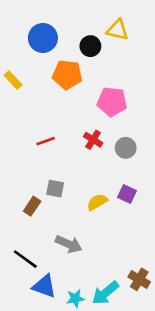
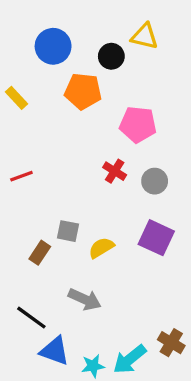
red line: (46, 141) -> (21, 176), moved
purple square: (127, 194) -> (156, 238), size x1.5
yellow semicircle: (97, 202) -> (101, 248), moved

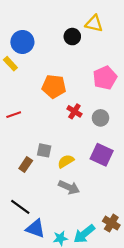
blue circle: (53, 46) -> (22, 42), moved
orange pentagon: (83, 91) -> (54, 86), moved
pink pentagon: (138, 125) -> (105, 78), moved, turned -30
gray arrow: (85, 299) -> (69, 187), moved

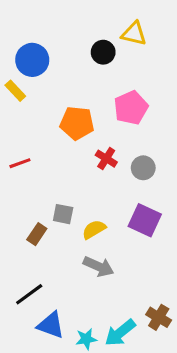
pink pentagon: (105, 78) -> (131, 108), moved
black line: (20, 207) -> (29, 294), turned -72

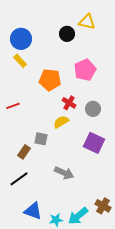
yellow rectangle: (15, 91) -> (20, 61), moved
yellow semicircle: (94, 229) -> (61, 122), moved
black line: (29, 294) -> (19, 179), moved

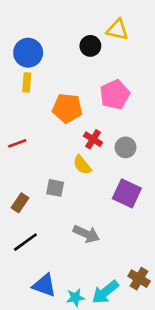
yellow rectangle: (20, 61) -> (27, 82), turned 48
yellow semicircle: (61, 122) -> (82, 165), turned -98
brown rectangle: (24, 152) -> (20, 203), moved

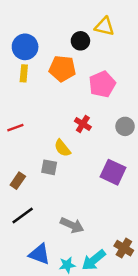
orange pentagon: (67, 108) -> (62, 69), moved
gray circle: (126, 147) -> (125, 126), moved
yellow semicircle: (82, 165) -> (62, 148), moved
gray arrow: (86, 234) -> (72, 225), moved

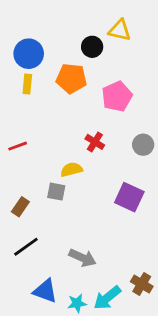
yellow semicircle: (62, 148) -> (71, 170), turned 114

